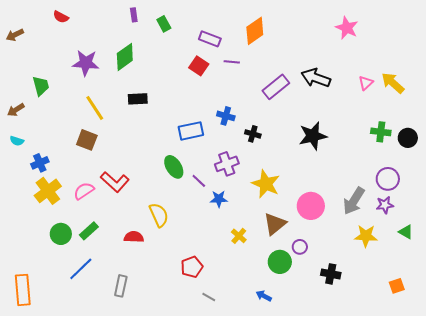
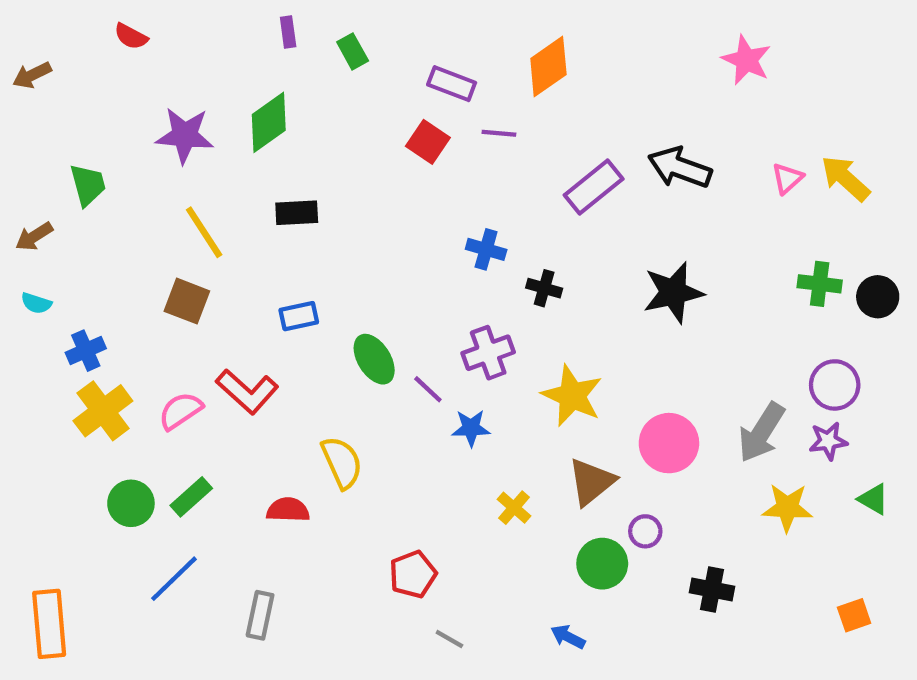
blue rectangle: (191, 131) -> (299, 316), moved, size x0.7

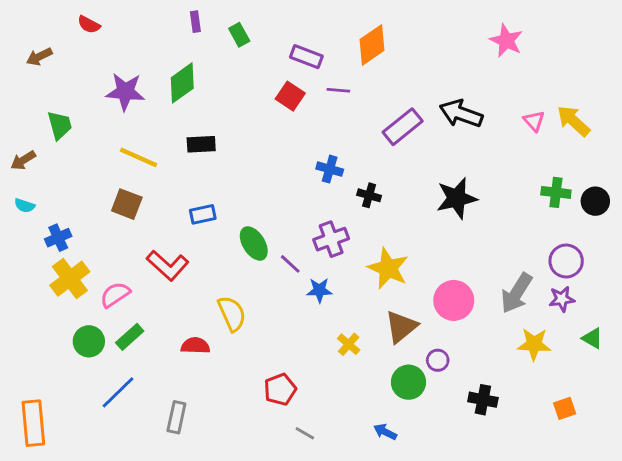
brown arrow: (32, 75) -> (39, 57), moved
pink triangle: (787, 178) -> (534, 121), turned -30
yellow line: (204, 232) -> (138, 157), turned -33
pink semicircle: (180, 411) -> (115, 295), moved
orange square: (854, 615) -> (565, 408), moved

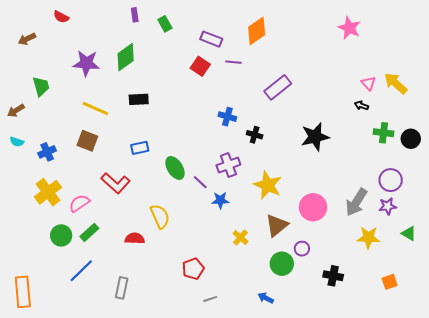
black arrow: (461, 114) -> (361, 106), moved, size x0.5
blue cross: (58, 238) -> (47, 152), moved
gray line: (305, 433) -> (210, 299), turned -48

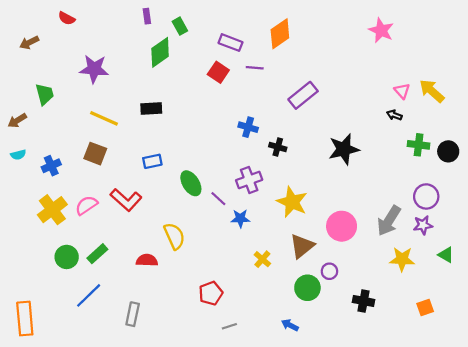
green diamond: (126, 57) -> (160, 52), moved
cyan semicircle: (17, 142) -> (18, 155), turned -32
pink semicircle: (79, 203) -> (86, 205), moved

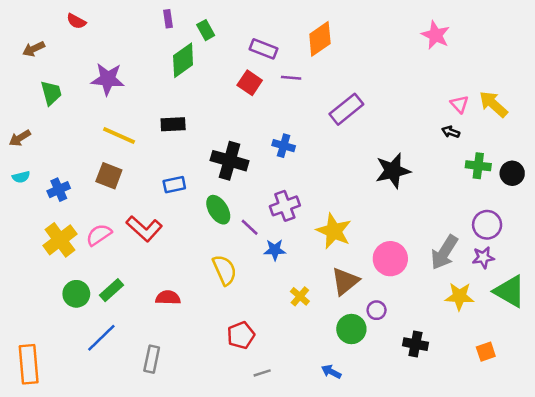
green trapezoid: (45, 94) -> (51, 93), moved
black cross: (278, 147) -> (230, 161), moved, size x1.8
yellow semicircle: (174, 236) -> (225, 270), moved
green triangle: (446, 255) -> (510, 291), size x1.8

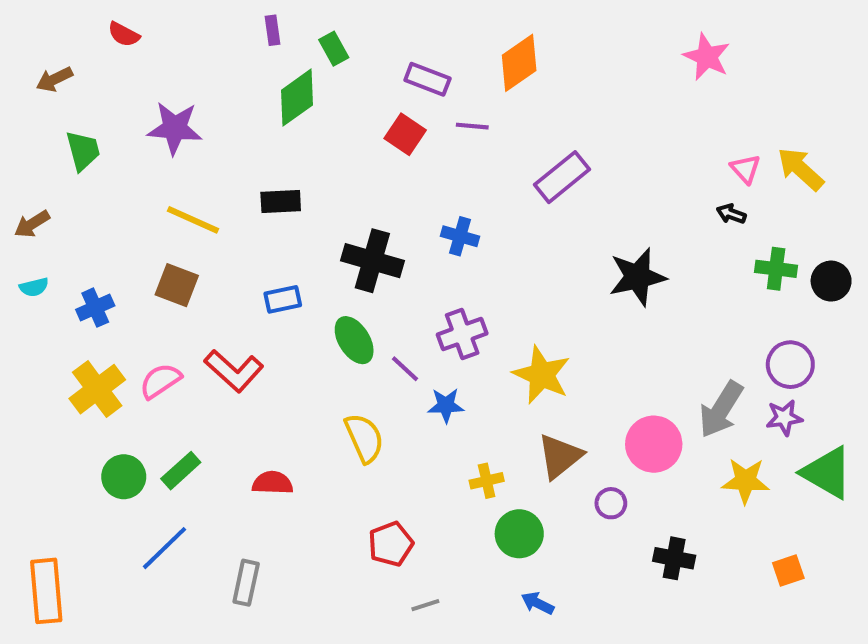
pink circle: (390, 259) -> (654, 444), moved
yellow cross: (300, 296) -> (487, 481), turned 36
green circle: (351, 329) -> (519, 534), moved

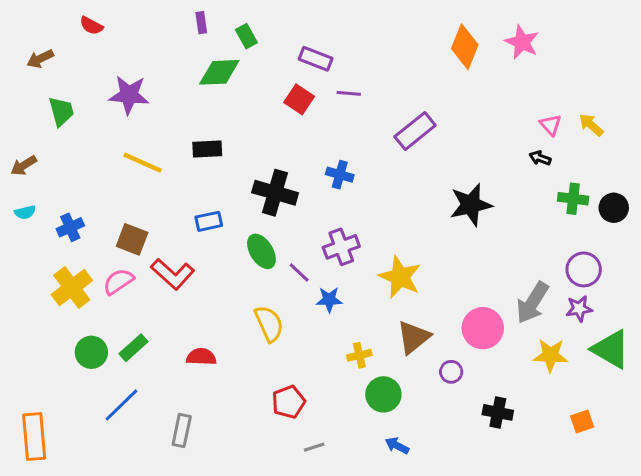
orange diamond: (519, 63) -> (465, 47), moved, turned -33
green diamond: (297, 98) -> (219, 72), turned 33
yellow arrow: (801, 169) -> (591, 125), size x0.7
brown square: (177, 285) -> (132, 239), moved

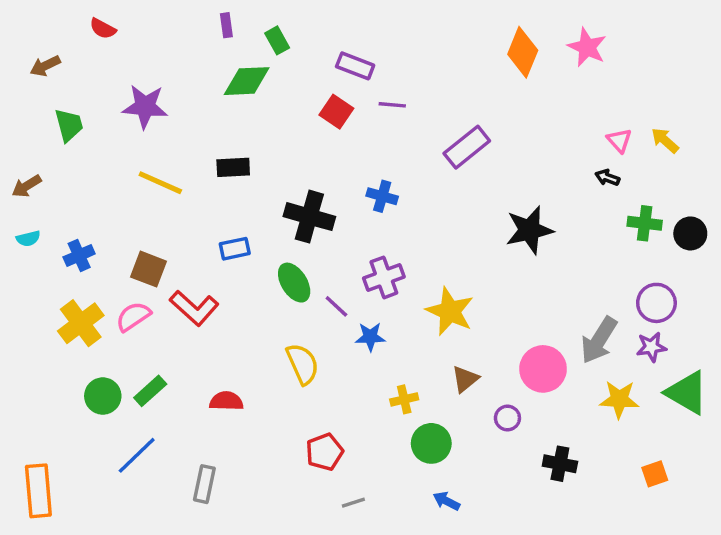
brown triangle: (414, 337) -> (465, 379), size x0.7

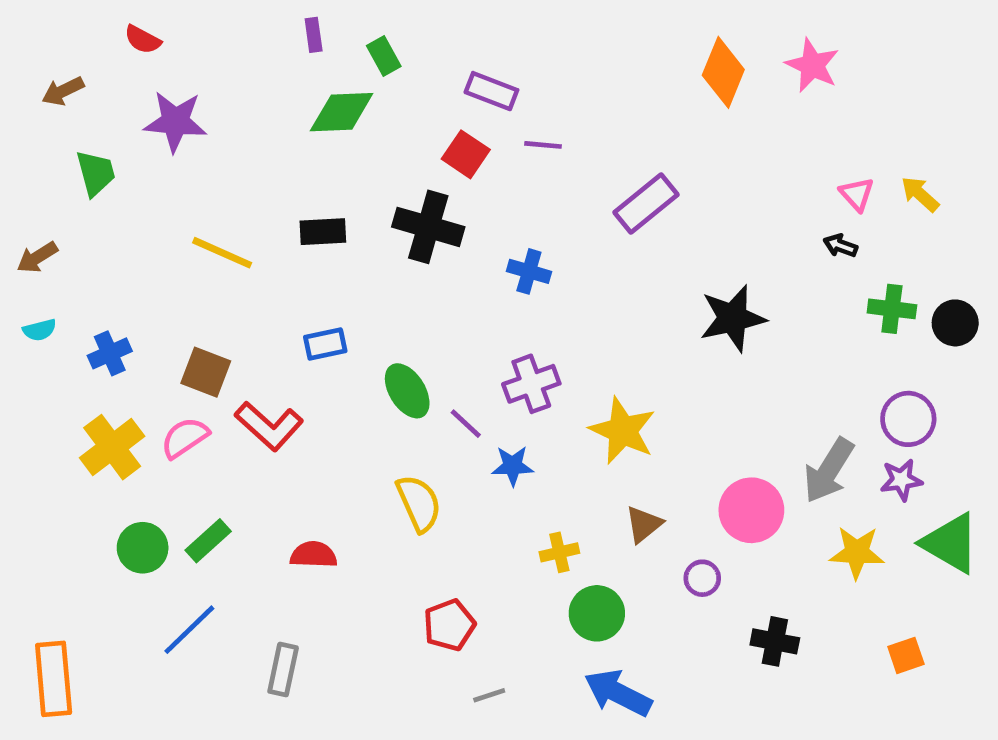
purple star: (145, 106) -> (175, 122), moved
black cross: (309, 217) -> (428, 227), moved
blue arrow: (446, 501) -> (618, 693), size x1.8

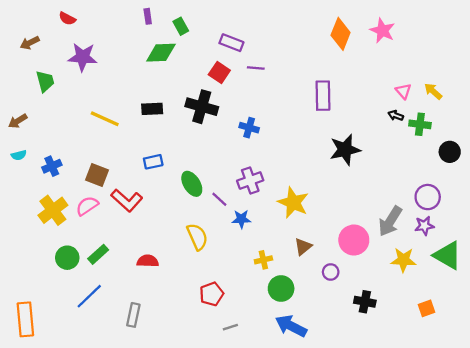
purple rectangle: (646, 203) -> (323, 96), moved, turned -52
green cross: (892, 309) -> (420, 124), moved

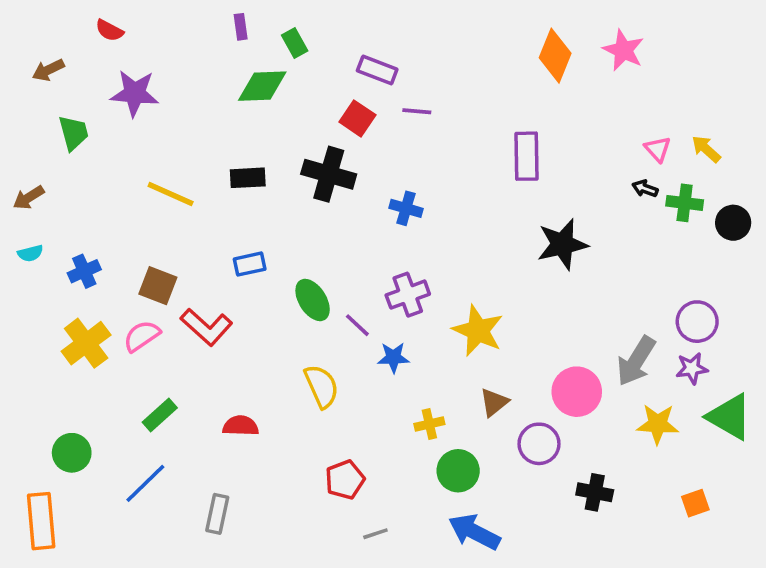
black circle: (450, 152) -> (733, 223), moved
green circle: (67, 258) -> (72, 453), moved
purple circle: (331, 272) -> (539, 444), size x1.5

